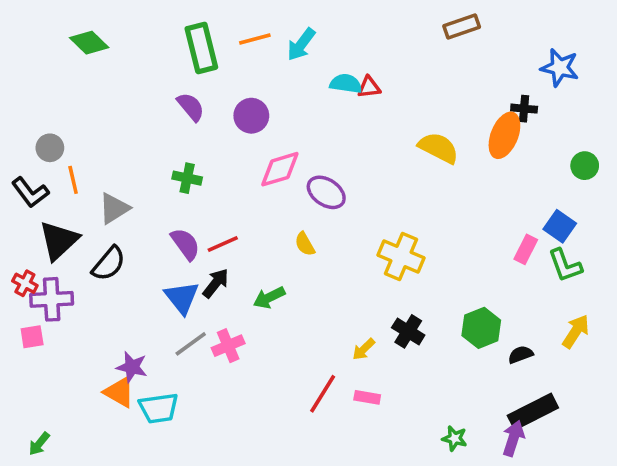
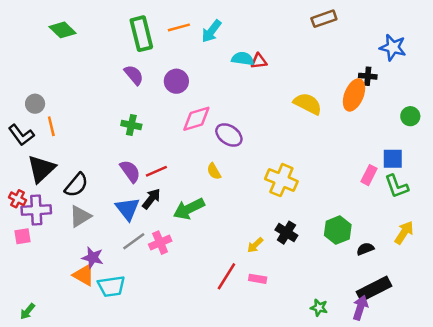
gray triangle: (114, 208) -> (80, 216), moved
blue square: (560, 226) -> (393, 159), turned -35
green arrow: (269, 298) -> (189, 209), size x1.4

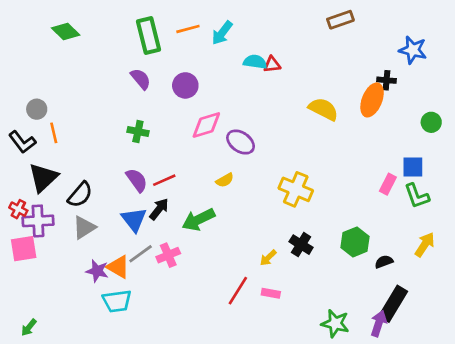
yellow semicircle: (214, 171) -> (225, 180), turned -90
pink square: (23, 236) -> (24, 249), size x1.5
orange triangle: (84, 275) -> (118, 267), moved
black rectangle: (374, 289) -> (393, 304), turned -32
green star: (319, 308) -> (335, 323), size x1.5

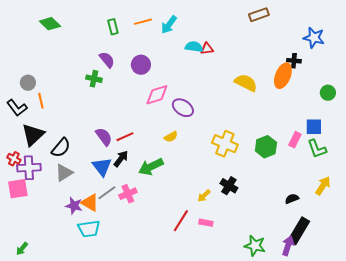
green rectangle: (148, 36) -> (113, 27), size x0.6
green cross: (138, 131) -> (94, 79), moved
green hexagon: (355, 242) -> (266, 147), moved

